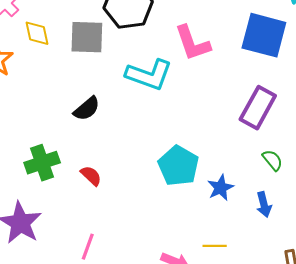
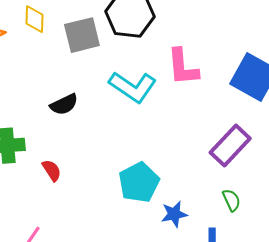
gray square: (87, 37) -> (82, 35), turned -30

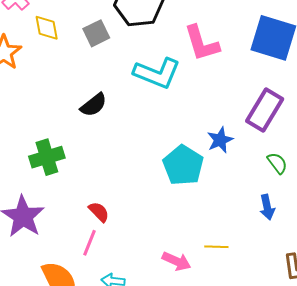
gray square: (82, 35) -> (96, 33), size x0.7
red semicircle: (52, 170) -> (99, 212), moved
blue star: (174, 214) -> (220, 140), moved

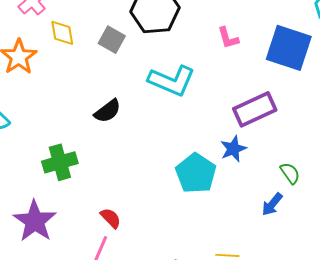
gray square: (96, 33) -> (112, 40), turned -36
pink L-shape: (202, 43) -> (228, 38), moved, size x0.6
purple rectangle: (265, 110) -> (255, 109), moved, turned 33
blue arrow: (267, 207) -> (272, 204), moved, turned 50

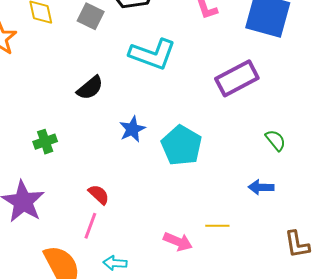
blue star: (233, 149) -> (132, 129), moved
green cross: (60, 162) -> (45, 142), size x0.7
blue arrow: (272, 204) -> (261, 187), moved, turned 55

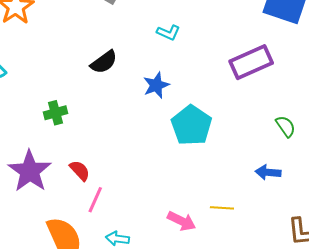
cyan L-shape: (153, 54) -> (168, 33), size x0.5
blue star: (132, 129) -> (156, 85), moved
red semicircle: (99, 195) -> (80, 171), moved

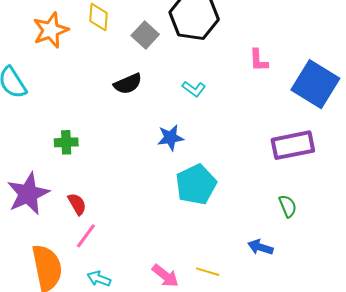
black semicircle: (104, 62) -> (128, 84), moved
purple rectangle: (251, 62) -> (293, 145), moved

